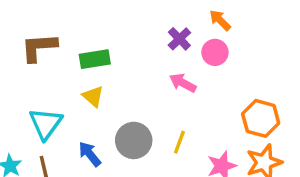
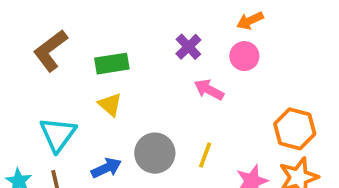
orange arrow: (220, 20) -> (250, 21), turned -70
purple cross: (179, 39) -> (188, 47), moved
brown L-shape: (39, 47) -> (50, 50), turned -33
blue arrow: (90, 154) -> (106, 168), turned 104

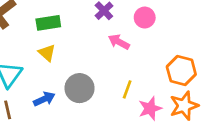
yellow line: (205, 155) -> (127, 89), moved

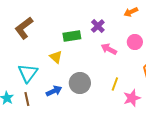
pink circle: (145, 18) -> (135, 42), moved
green rectangle: (48, 23) -> (72, 36), moved

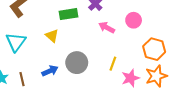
cyan triangle: (28, 73) -> (16, 42), moved

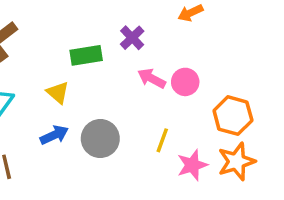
pink circle: (134, 20) -> (185, 82), moved
blue arrow: (50, 71) -> (54, 135), moved

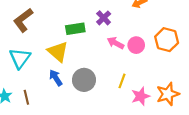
yellow triangle: (58, 93) -> (58, 52), size x1.5
orange hexagon: (233, 116) -> (167, 40), moved
blue arrow: (54, 135) -> (56, 78), turned -98

